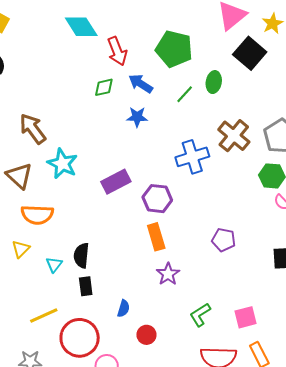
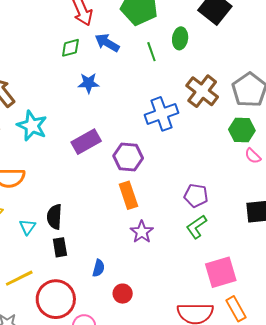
green line: (185, 94) -> (151, 52), turned -60
blue star: (137, 117) -> (89, 83), moved
green L-shape: (200, 315) -> (196, 227), moved
pink square: (245, 317) -> (221, 272), size x1.4

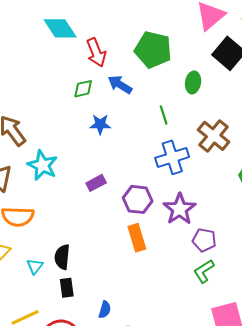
green line: (151, 52) -> (164, 115), moved
purple rectangle: (86, 142) -> (96, 183), size x0.7
purple star: (142, 232) -> (180, 209), moved, size x1.4

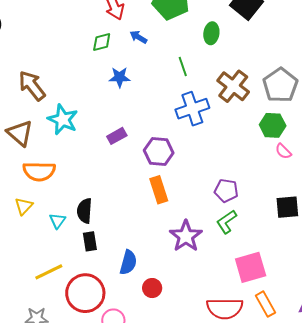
blue arrow: (120, 85) -> (138, 37), size x0.7
purple star: (180, 209) -> (186, 236), moved
blue semicircle: (105, 310) -> (128, 262), size x1.4

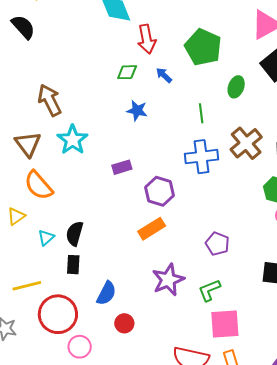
orange semicircle: (39, 171) -> (39, 185), turned 36
orange rectangle: (159, 190) -> (152, 229), turned 64
green L-shape: (227, 222) -> (209, 290), moved

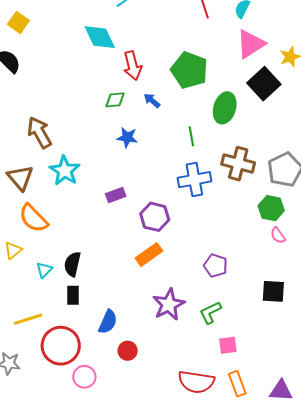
green ellipse: (236, 87) -> (225, 108), size x1.4
brown cross: (246, 143) -> (238, 164), turned -32
pink square: (225, 324) -> (228, 345), size x0.6

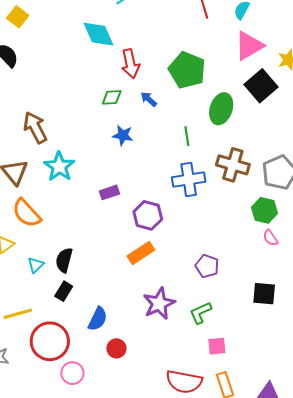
black rectangle: (73, 295) -> (64, 291), turned 30

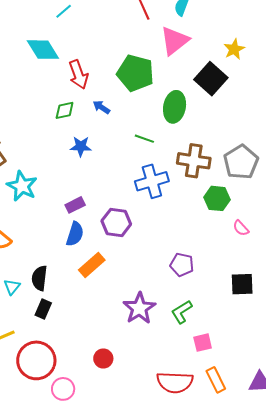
pink triangle: (249, 46) -> (175, 41), moved
green line: (187, 136) -> (144, 139), turned -54
green hexagon: (264, 210) -> (217, 198), moved
orange rectangle: (141, 253) -> (92, 265), moved
blue semicircle: (98, 319) -> (75, 234), moved

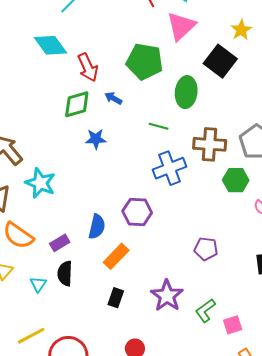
green diamond: (65, 110) -> (77, 104), size x1.4
purple rectangle: (75, 205) -> (60, 243), moved
black rectangle: (43, 309) -> (116, 298), moved
green L-shape: (182, 312) -> (205, 311), moved

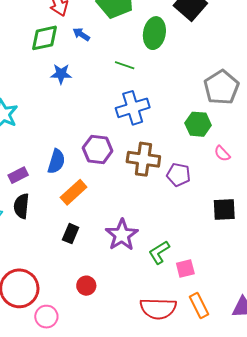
brown cross: (210, 144) -> (143, 159), moved
purple pentagon: (206, 249) -> (179, 175), moved

